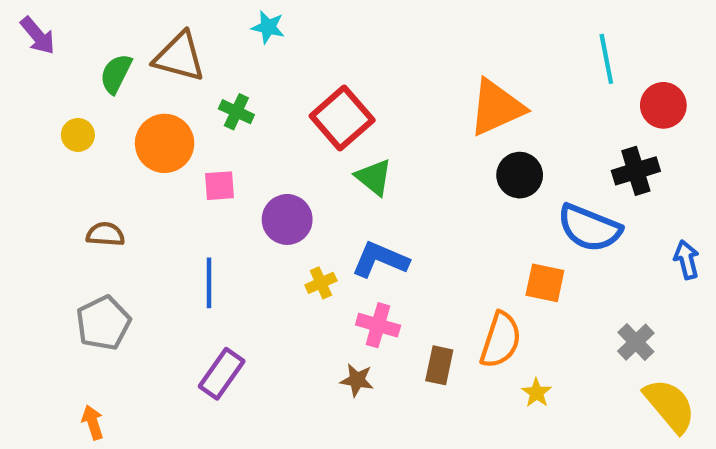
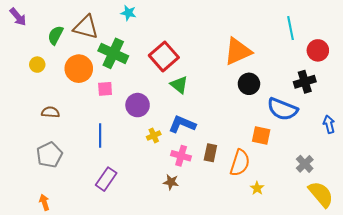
green cross: (236, 112) -> (113, 53), size x1.8
brown rectangle: (439, 365) -> (210, 153), moved

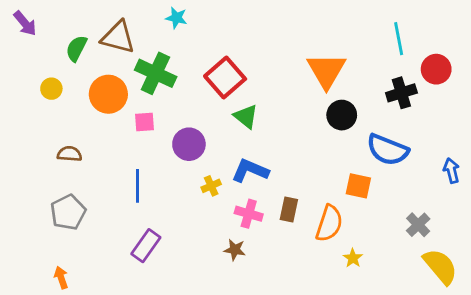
orange triangle: (238, 51) -> (326, 71), turned -36
black cross: (305, 82) -> (401, 93), moved

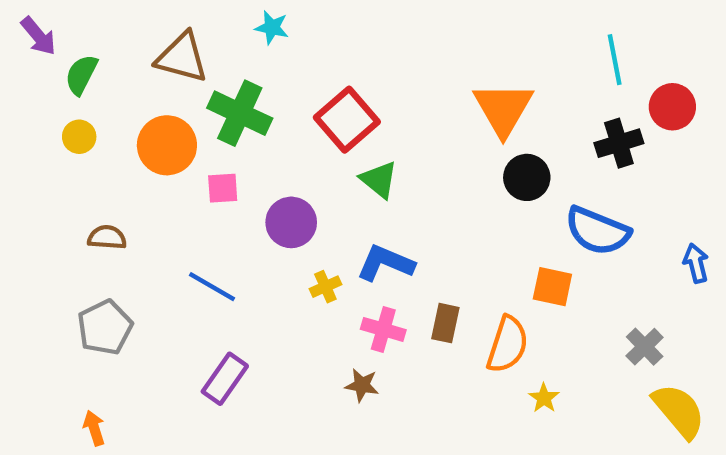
green semicircle: (76, 48) -> (81, 75), moved
blue line: (138, 186) -> (212, 287), turned -60

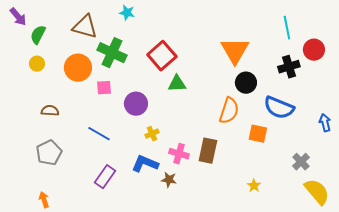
green triangle: (379, 180) -> (177, 84), turned -42
blue L-shape: (385, 263) -> (145, 164), moved
brown rectangle: (445, 323) -> (208, 151), size x1.4
orange semicircle: (508, 344) -> (229, 111), moved

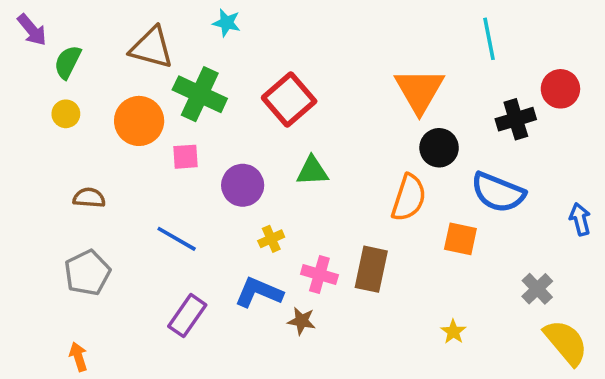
cyan line: (287, 28) -> (489, 39), moved
green triangle: (177, 84) -> (312, 171), moved

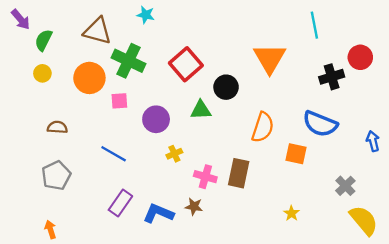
black circle: (439, 148) -> (226, 87), moved
blue L-shape: (259, 292) -> (158, 213), moved

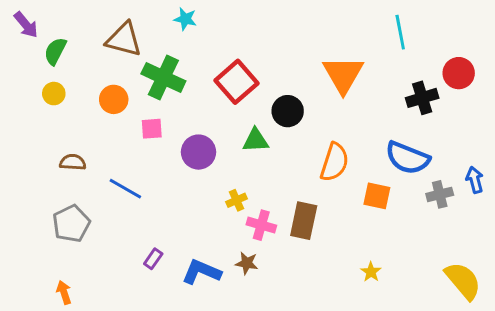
orange circle: (89, 78) -> (114, 99), size x0.7
blue line: (114, 154) -> (125, 189), moved
yellow cross: (174, 154) -> (236, 200), moved
gray cross: (345, 186) -> (440, 194), moved, turned 30
purple rectangle: (120, 203) -> (153, 259), size x0.6

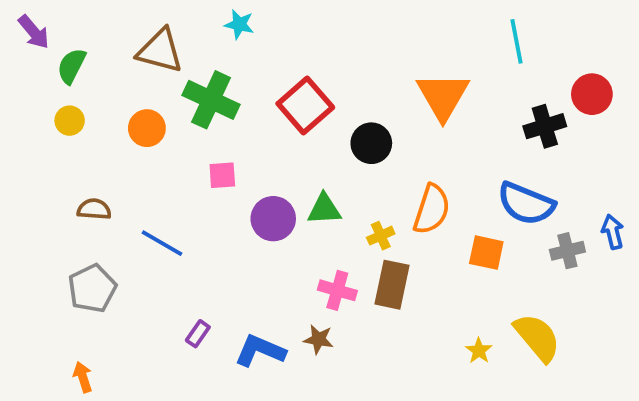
pink square: (152, 129) -> (222, 175), moved
green triangle: (255, 140) -> (324, 209), moved
purple circle: (198, 152) -> (273, 219), moved
yellow cross: (236, 200) -> (381, 236), moved
yellow semicircle: (463, 281) -> (537, 337), moved

